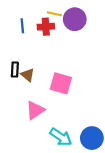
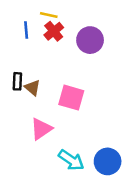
yellow line: (54, 14) -> (49, 15), moved
purple circle: (75, 19) -> (90, 40), moved
red cross: (46, 27) -> (54, 31), turned -35

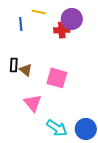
red cross: (54, 31) -> (62, 30), moved, turned 35
purple circle: (90, 40) -> (72, 19), moved
pink triangle: (41, 129) -> (33, 103), turned -36

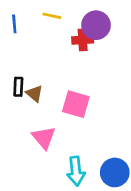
blue line: (21, 24) -> (14, 24), moved
cyan arrow: (57, 128) -> (76, 171), turned 50

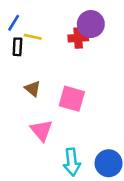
yellow line: (52, 16) -> (33, 37), moved
blue line: (14, 24) -> (14, 23), turned 36
black rectangle: (18, 87) -> (17, 47), moved

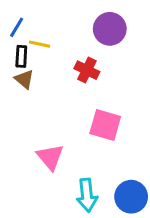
red cross: (78, 38) -> (87, 70), moved, turned 30
brown triangle: (33, 89) -> (24, 79), moved
pink square: (72, 99) -> (105, 125), moved

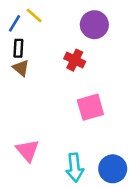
yellow line: (40, 44) -> (34, 16), moved, turned 30
pink square: (105, 125) -> (90, 107), turned -32
pink triangle: (50, 157) -> (28, 150), moved

